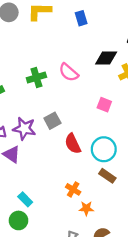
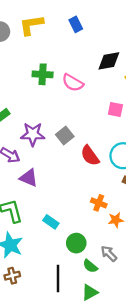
green cross: (36, 78) -> (43, 74), moved, turned 30
purple star: (24, 128) -> (33, 134), moved
green circle: (18, 220) -> (76, 243), moved

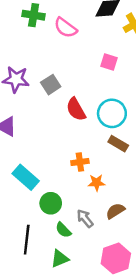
orange cross: (99, 203) -> (80, 162), turned -35
cyan rectangle: (51, 222) -> (26, 177), size x1.5

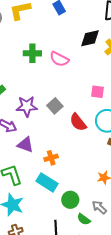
pink square: (109, 62) -> (97, 92), moved
orange cross: (80, 162) -> (51, 158), moved

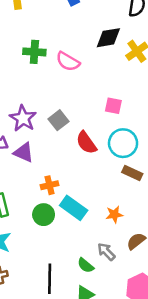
purple star: (27, 106) -> (23, 118), turned 30
purple triangle: (25, 145) -> (24, 152), moved
cyan rectangle: (47, 182) -> (74, 208), moved
green circle: (70, 200) -> (44, 215), moved

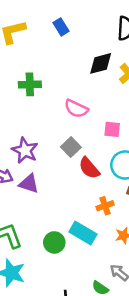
pink semicircle: (68, 61) -> (76, 109), moved
gray square: (58, 120) -> (71, 147), moved
orange cross: (49, 185) -> (105, 206), moved

